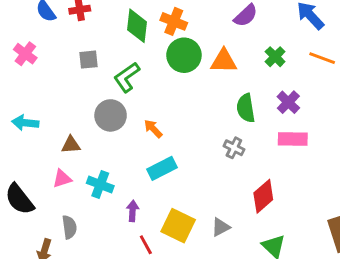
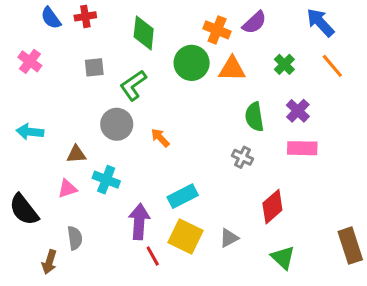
orange cross: (174, 21) -> (217, 30), moved
orange line: (322, 58) -> (332, 66), turned 30
cyan rectangle: (162, 168) -> (183, 196), moved
cyan cross: (100, 184) -> (106, 180), moved
purple arrow: (133, 211) -> (139, 222), size x1.6

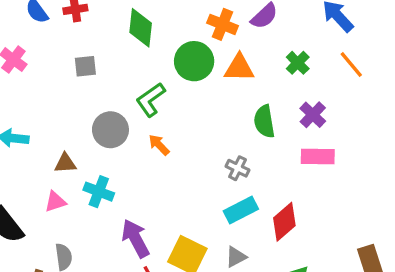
green L-shape: (133, 85) -> (151, 100), moved
gray cross: (242, 157) -> (238, 168), moved
cyan rectangle: (183, 196) -> (241, 210), moved
purple arrow: (139, 222) -> (136, 238), turned -32

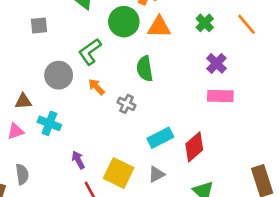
green semicircle: (264, 121) -> (145, 69), moved
gray cross: (238, 168) -> (126, 104), moved
purple arrow: (136, 238) -> (78, 160), size x0.6

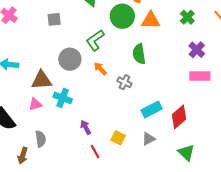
brown triangle: (23, 101) -> (42, 80), size x1.5
yellow square: (119, 173) -> (118, 138), size x0.6

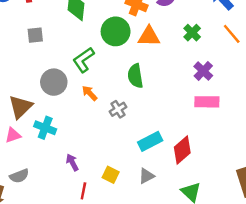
brown triangle: (42, 80) -> (20, 107), turned -40
gray cross: (124, 82) -> (118, 109), turned 32
gray semicircle: (41, 139) -> (19, 176), turned 77
red line: (95, 151) -> (83, 191), turned 40

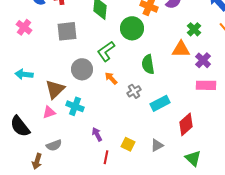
gray square: (35, 35) -> (67, 31), size x1.5
orange triangle: (149, 36) -> (181, 49), moved
cyan rectangle: (150, 141) -> (160, 103), moved

